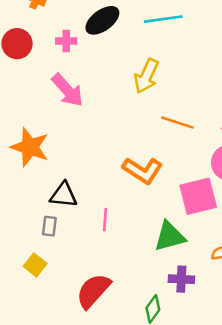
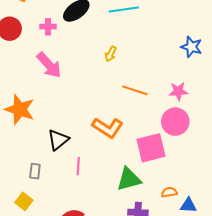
yellow arrow: (146, 76) -> (111, 54), size x0.6
black triangle: (64, 195) -> (58, 140), moved, turned -45

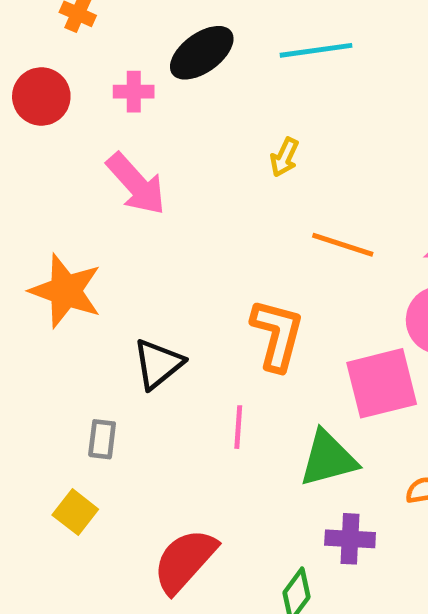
orange L-shape: (108, 128) -> (277, 335), turned -108
pink line: (78, 166) -> (238, 427), moved

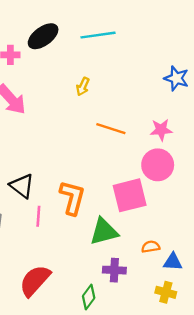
orange L-shape: (277, 335) -> (72, 198), moved
black triangle: (158, 364) -> (22, 186), turned -44
pink line: (238, 427) -> (38, 216), moved

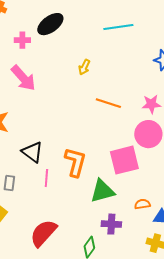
cyan line: (98, 35) -> (118, 27), moved

